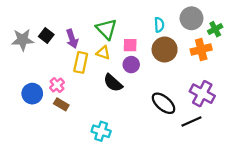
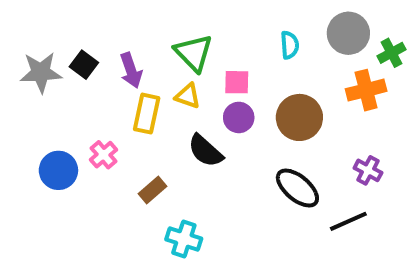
brown circle: (165, 49) -> (299, 117), moved
purple cross: (202, 94) -> (368, 170), size x0.6
brown rectangle: (61, 104) -> (152, 190), moved, turned -72

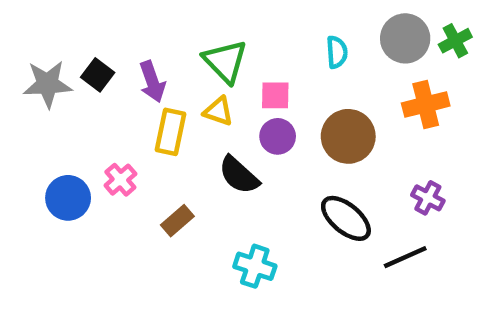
green cross: (391, 53) -> (455, 41), moved
cyan cross: (184, 239) -> (255, 266), moved

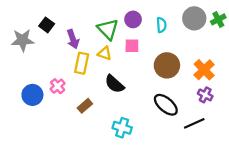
black square: (98, 75) -> (47, 25), moved
orange cross: (426, 104) -> (204, 70), moved, turned -30
purple circle: (278, 136) -> (133, 19), moved

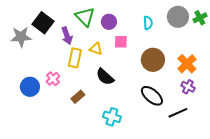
purple circle: (133, 19) -> (109, 22), moved
black square: (47, 25) -> (43, 23), size x1.5
green triangle: (108, 29) -> (85, 17), moved

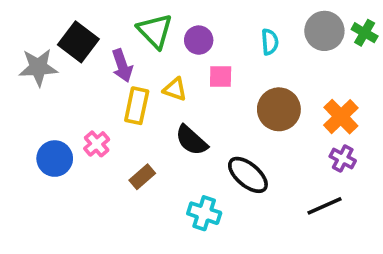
green cross: (200, 18) -> (365, 33), turned -32
black ellipse: (152, 96) -> (248, 175), moved

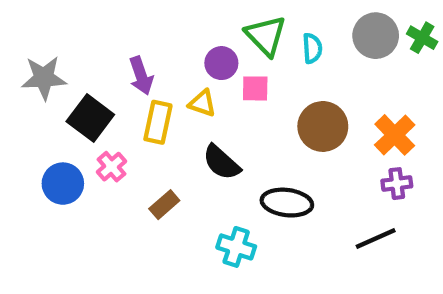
green triangle: (155, 31) -> (266, 36), moved
purple circle: (199, 40) -> (221, 63), moved
black square: (78, 42) -> (90, 118), moved
purple cross: (343, 159) -> (397, 184), turned -35
black ellipse: (248, 175) -> (287, 203), turned -33

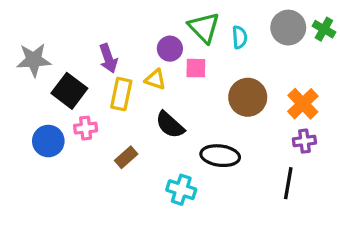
pink cross: (111, 167) -> (86, 128), turned 35
black line: (376, 238) -> (288, 183), turned -56

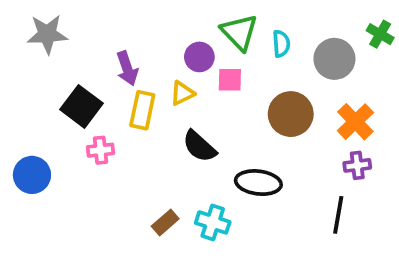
gray circle: (288, 28) -> (334, 59), moved
gray star: (34, 60) -> (47, 34), moved
yellow triangle: (155, 79) -> (182, 93), turned -45
blue circle: (48, 141) -> (32, 175), moved
brown rectangle: (126, 157) -> (165, 222), moved

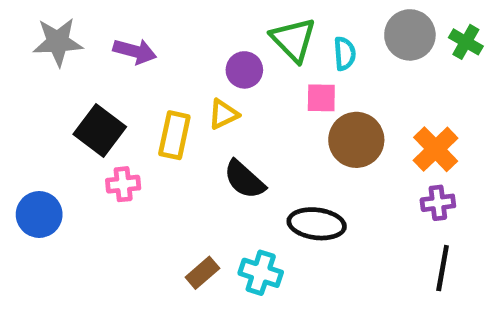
gray circle: (334, 59) -> (410, 35), moved
purple arrow: (127, 68) -> (135, 51), moved, turned -56
pink square: (230, 80) -> (321, 98), moved
black line: (338, 215) -> (443, 268), moved

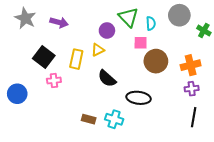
gray star: (58, 42) -> (25, 18), turned 30
green cross: (466, 42) -> (204, 31), moved
orange cross: (436, 149) -> (191, 65), turned 30
brown rectangle: (202, 273) -> (89, 119), turned 56

